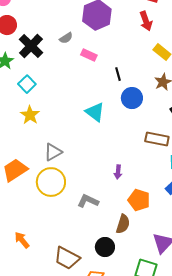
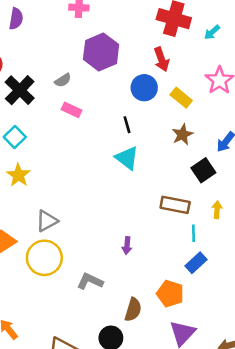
pink rectangle: (89, 55) -> (71, 110), moved
blue circle: (132, 98) -> (144, 88), moved
cyan triangle: (95, 112) -> (127, 158), moved
orange pentagon: (139, 200) -> (170, 294), moved

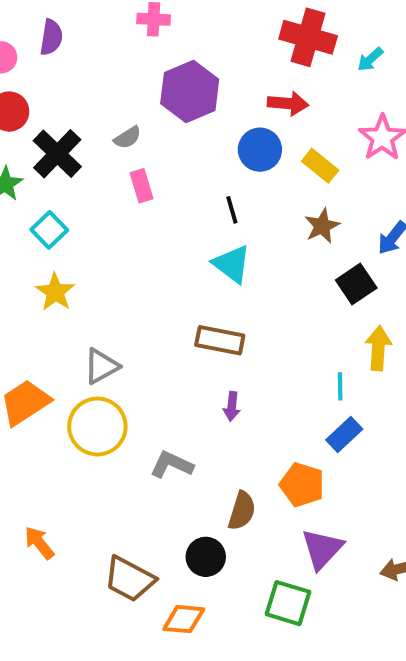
red arrow: (161, 59) -> (288, 103), turned -65
pink rectangle: (71, 110) -> (142, 186), turned 48
brown rectangle: (175, 205) -> (220, 340), moved
yellow arrow: (217, 210) -> (378, 348), size x1.5

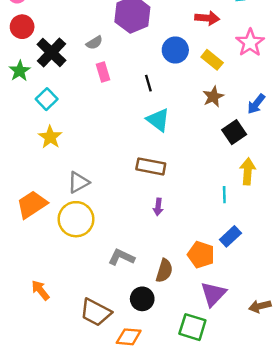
red arrow: (288, 103) -> (207, 18), moved
black line: (232, 210) -> (148, 83), moved
blue rectangle: (344, 434) -> (230, 236), moved
gray L-shape: (172, 465) -> (121, 257), moved

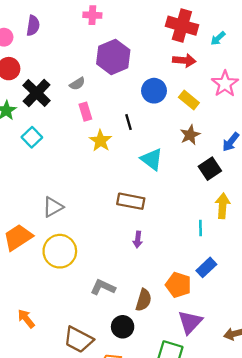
cyan triangle: (158, 120) -> (152, 159), moved
yellow star: (50, 137) -> (101, 141), moved
gray triangle: (78, 182) -> (53, 207), moved

